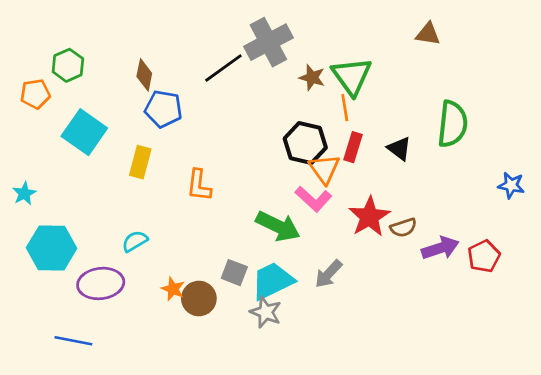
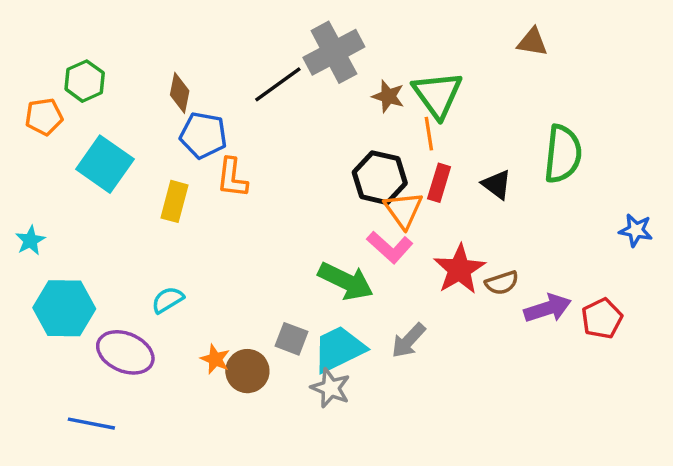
orange L-shape: (199, 185) -> (232, 178), moved
purple ellipse: (101, 283) -> (125, 352), turned 30

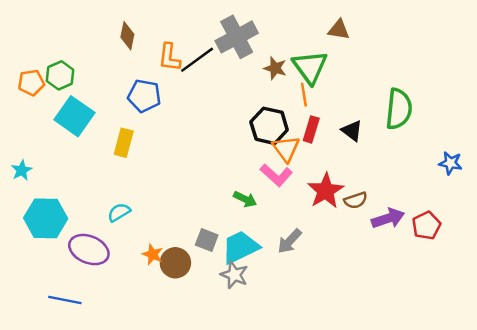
brown triangle: (532, 42) -> (339, 30), moved
green hexagon: (85, 81) -> (60, 75), moved
brown diamond: (180, 93) -> (127, 36), moved
orange L-shape: (232, 178) -> (169, 57), moved
green arrow: (346, 281) -> (245, 199), size x0.6

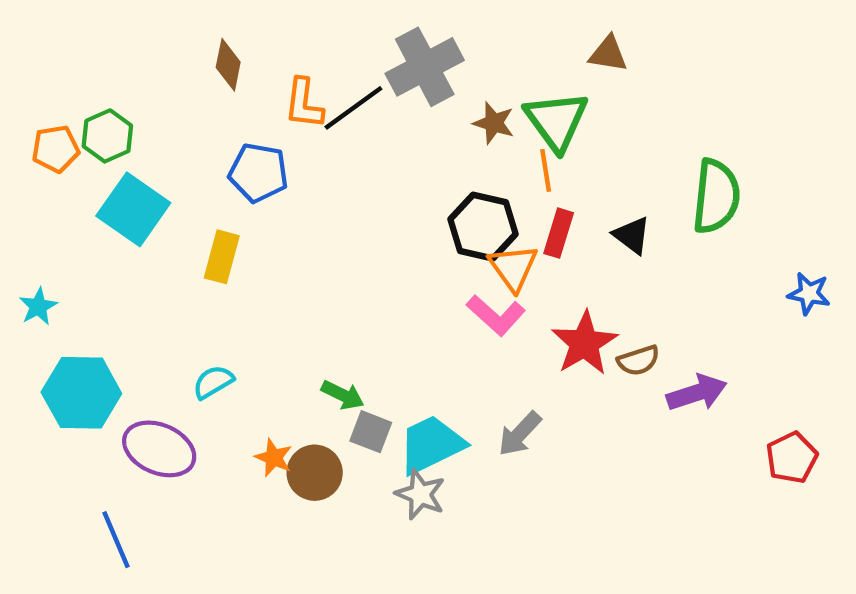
green arrow: (245, 199) -> (343, 395), moved
red pentagon: (426, 226) -> (792, 458), moved
blue line: (65, 300) -> (116, 540), turned 56

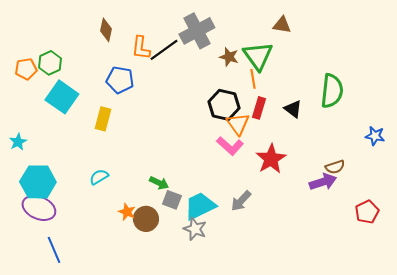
brown semicircle: (638, 360) -> (335, 167), moved
purple ellipse: (159, 449) -> (39, 208), moved

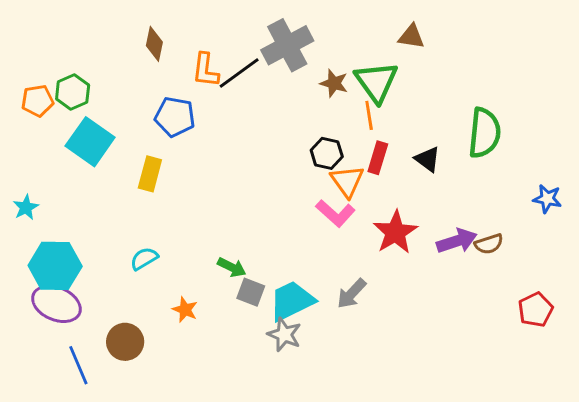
black hexagon: (224, 105) -> (327, 153), size x0.7
purple arrow: (323, 182) -> (457, 241), moved
brown circle: (146, 219) -> (125, 342), moved

